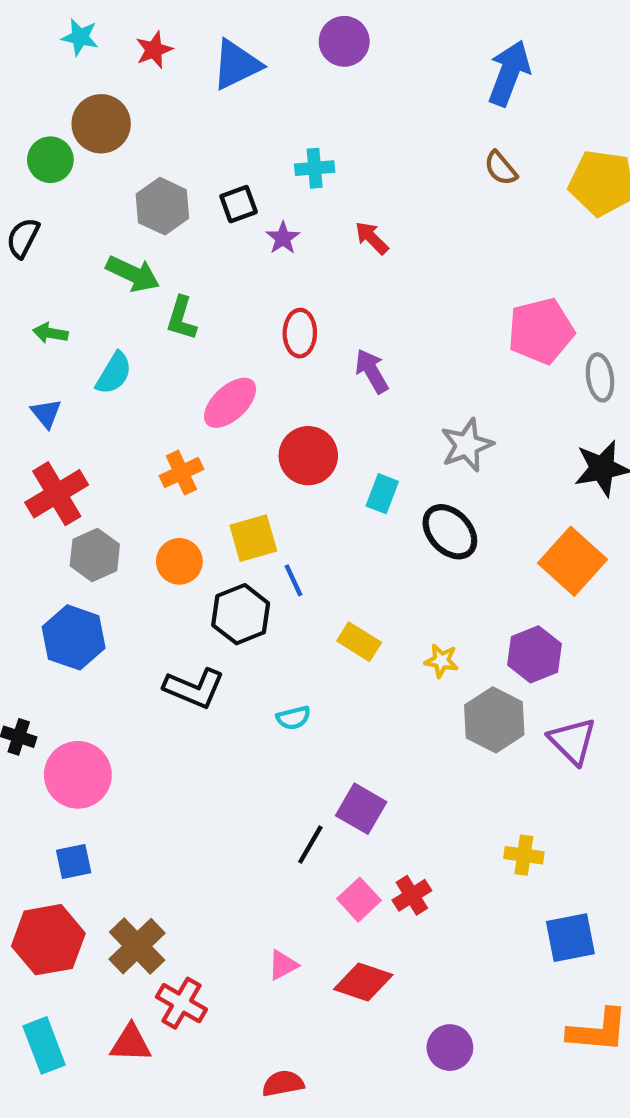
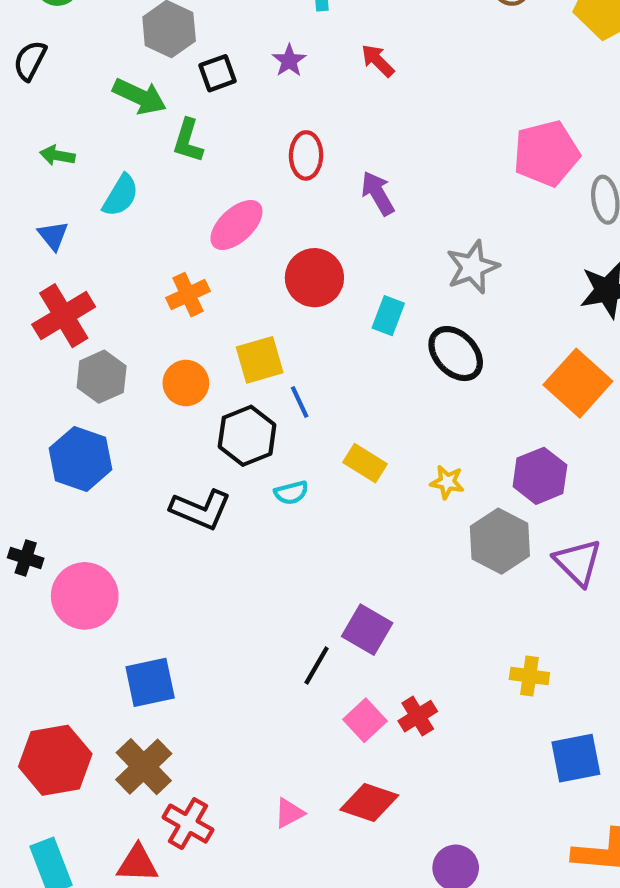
black square: (239, 204) -> (217, 73), moved
cyan semicircle: (293, 718) -> (291, 493), moved
blue square: (74, 862) -> (150, 682), moved, size x1.4
pink triangle: (283, 965) -> (289, 813), moved

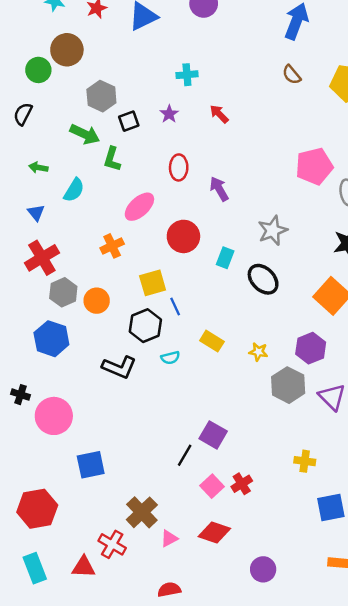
orange circle: (186, 383) -> (97, 301), moved
brown cross: (144, 767) -> (142, 512), moved

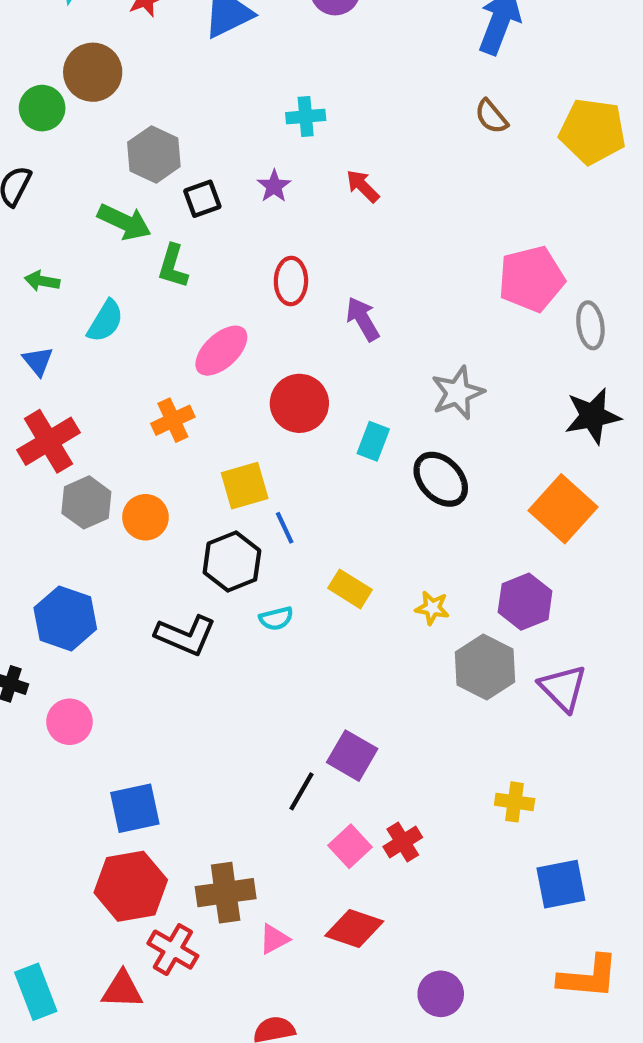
blue hexagon: (51, 339) -> (65, 618), moved
pink circle: (54, 416) -> (70, 722), size x0.7
red hexagon: (37, 509) -> (131, 886), moved
brown cross: (142, 512) -> (226, 893), turned 36

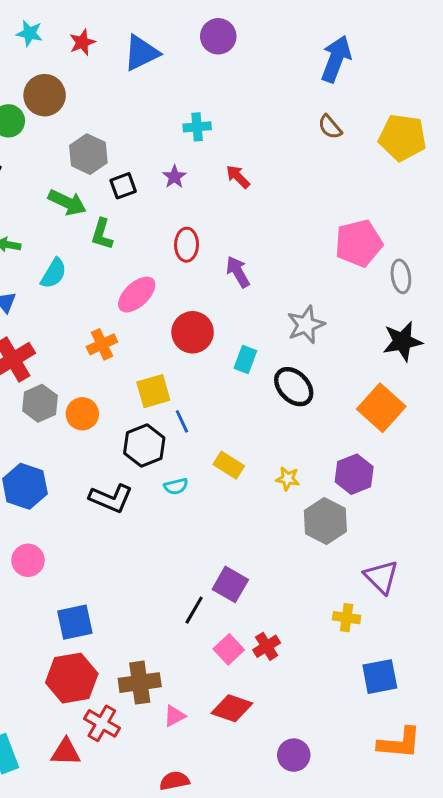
purple triangle: (563, 688) -> (381, 577), moved

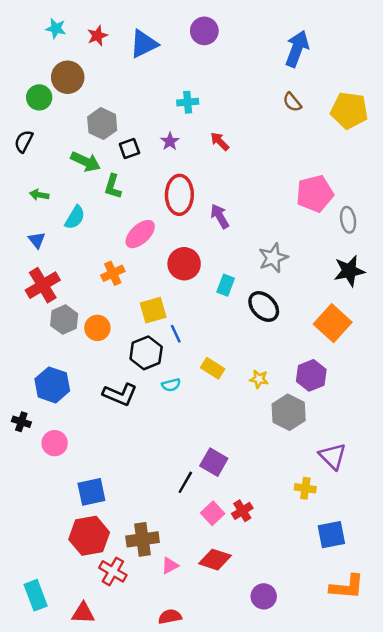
red ellipse: (187, 245) -> (179, 195), size x1.5
red triangle: (66, 752) -> (83, 613), moved

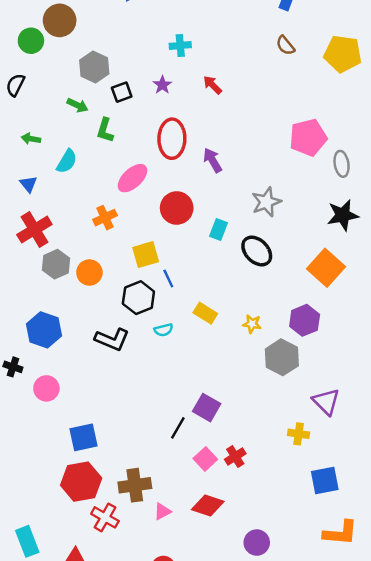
green arrow: (86, 162) -> (78, 105), size x0.7

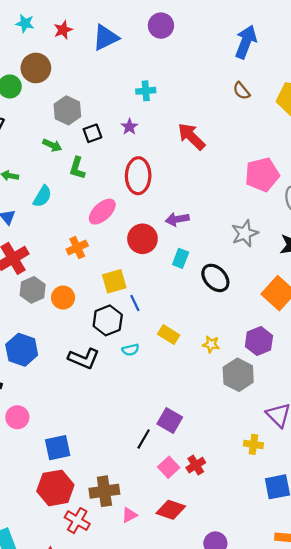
red arrow: (213, 85) -> (191, 137), moved, size x1.6
purple arrow: (213, 160) -> (177, 219), moved, turned -70
gray star: (266, 202) -> (245, 233), moved
pink circle: (46, 388) -> (17, 417), moved

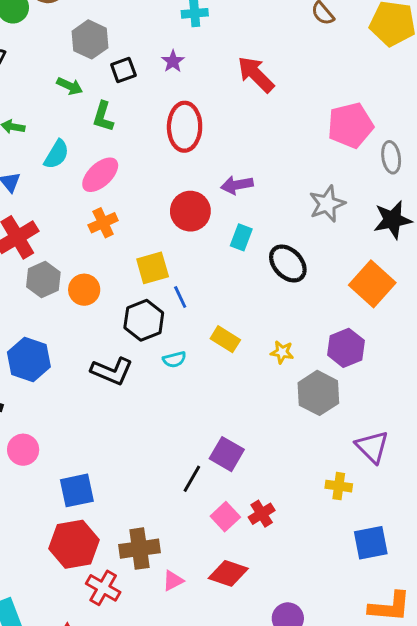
pink ellipse: (102, 212) -> (100, 175), moved

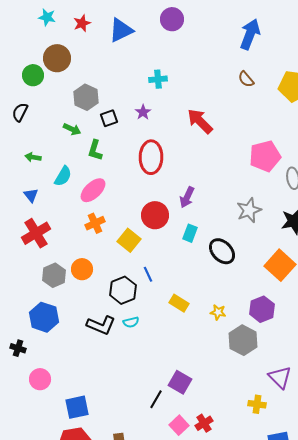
purple arrow: (237, 185) -> (187, 197), turned -55
yellow square: (153, 268) -> (129, 240), moved, turned -35
gray hexagon: (43, 279) -> (54, 275), moved
cyan semicircle: (174, 359) -> (131, 322), moved

